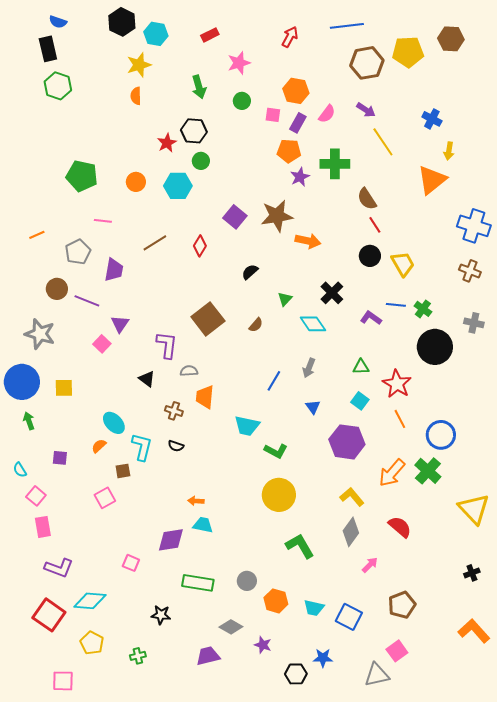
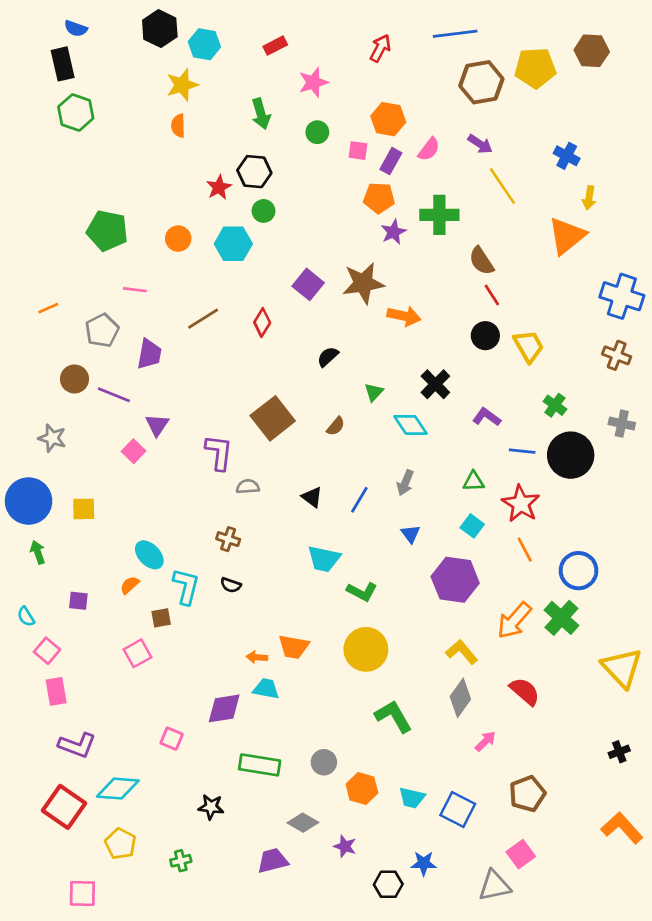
blue line: (396, 305) -> (522, 451), moved
gray star: (40, 334) -> (52, 438), size x0.7
black triangle: (147, 379) -> (312, 497), moved
orange trapezoid: (205, 397) -> (294, 647), moved, turned -85

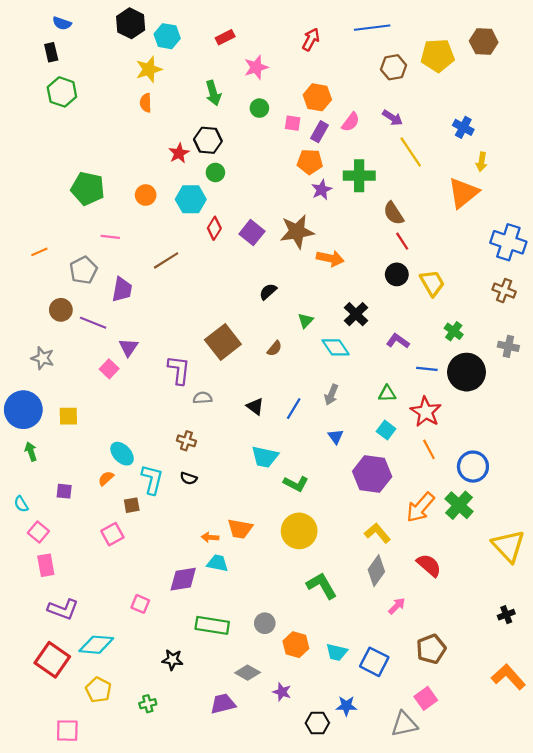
black rectangle: (63, 64) -> (51, 52), size x0.7
brown hexagon: (481, 82) -> (394, 67), size x0.7
red diamond: (262, 323) -> (214, 228), moved

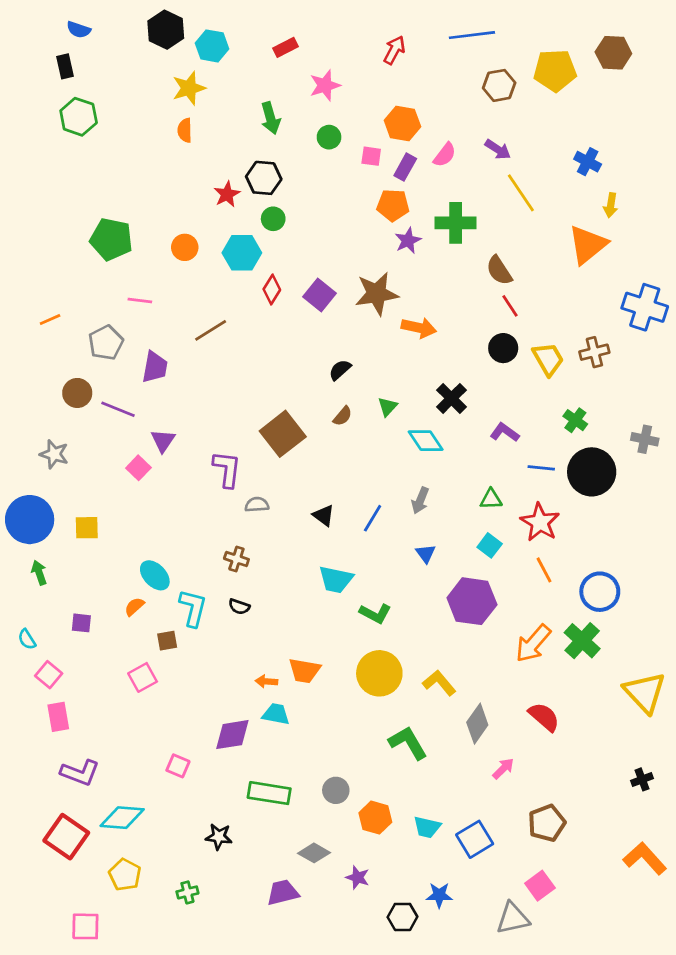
brown cross: (504, 291) -> (594, 352), moved, turned -35
brown semicircle: (274, 348) -> (343, 416), moved
yellow L-shape: (377, 533) -> (439, 683), moved
blue square: (374, 662) -> (475, 839), turned 32

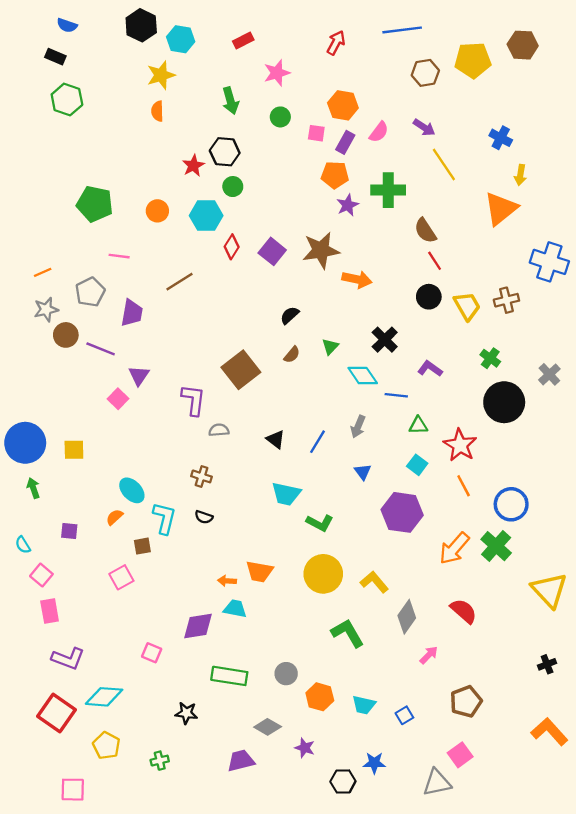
black rectangle: (65, 66) -> (55, 57), turned -54
gray cross: (645, 439) -> (549, 374), turned 35
gray star: (54, 454) -> (46, 309), moved, turned -30
blue line: (541, 468) -> (396, 395), moved
blue square: (475, 839) -> (404, 715), size x0.6

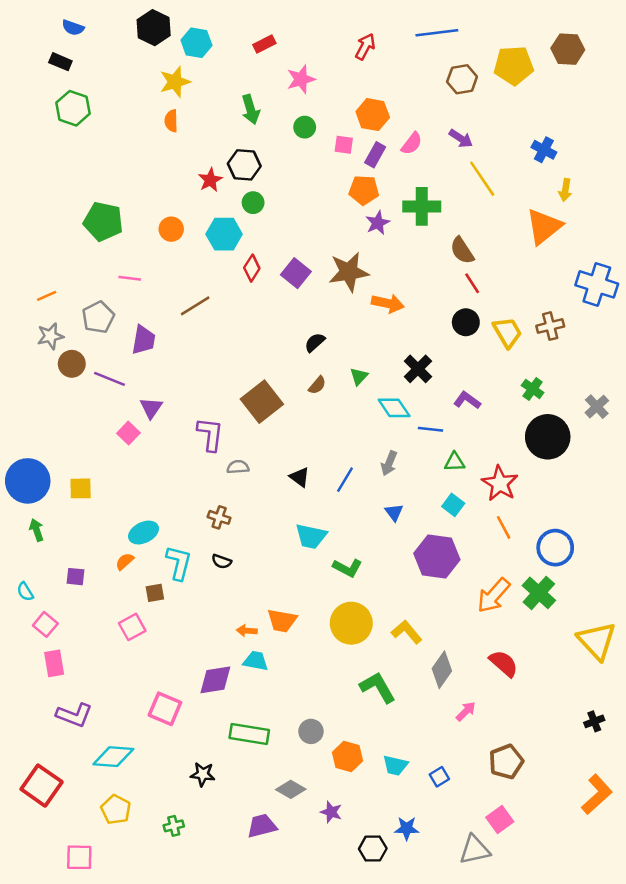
cyan ellipse: (132, 490) -> (144, 533), turned -72
pink square: (152, 653) -> (165, 709), size x1.5
red square: (57, 713) -> (42, 786), moved
orange L-shape: (549, 732) -> (597, 794), turned 90

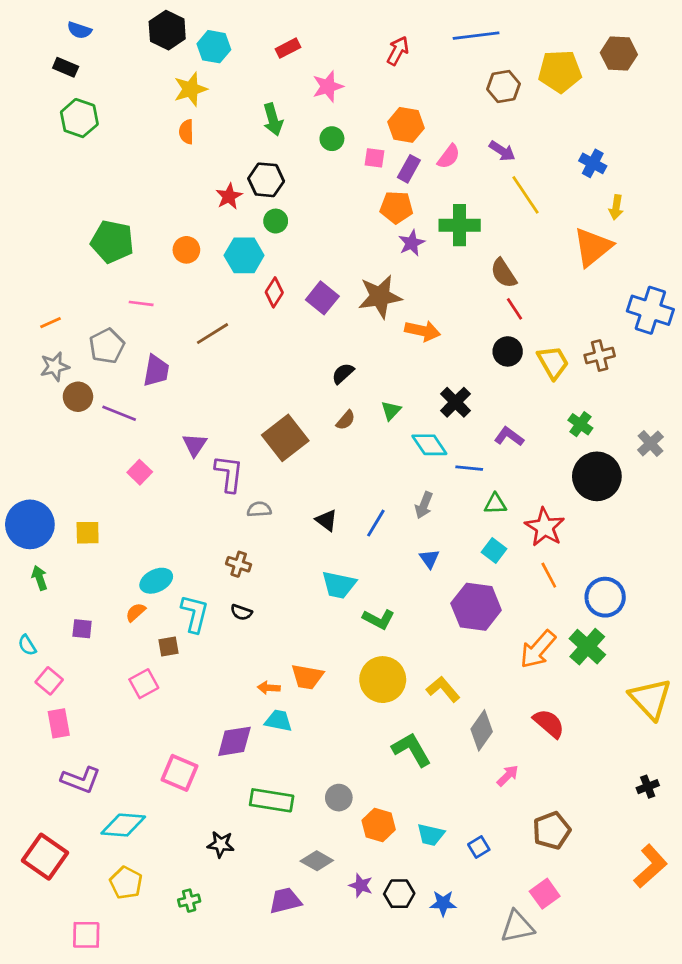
purple triangle: (151, 408) -> (195, 445), moved
black hexagon: (373, 849) -> (399, 894), moved

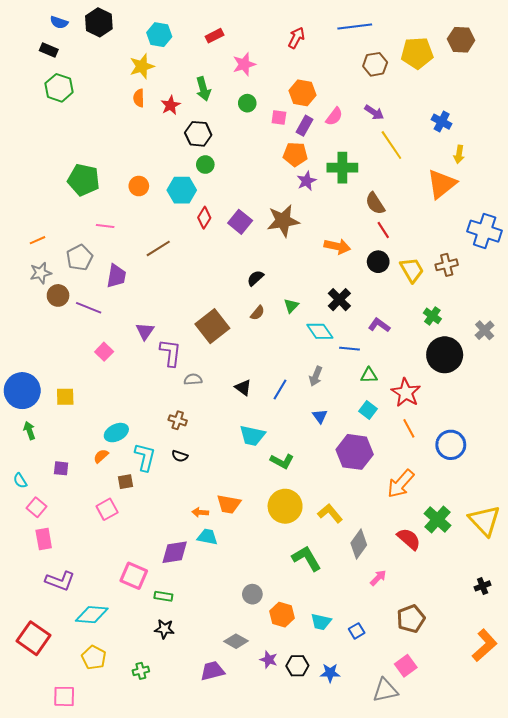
black hexagon: (167, 30) -> (99, 22), moved
red star: (229, 196) -> (171, 105), moved
orange arrow: (423, 331) -> (337, 246), moved
green cross: (587, 647) -> (437, 519), moved
green rectangle: (272, 800) -> (163, 596), moved, size x0.6

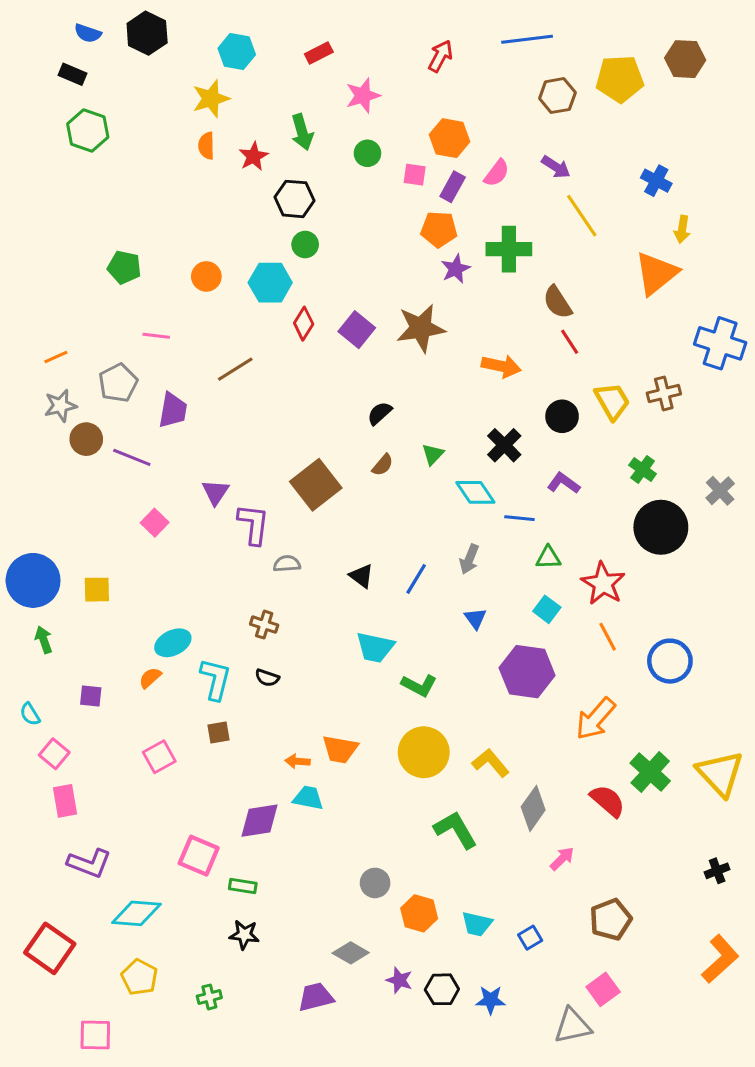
green pentagon: (84, 180) -> (124, 267), size x0.7
black circle: (378, 262) -> (562, 416), moved
brown square: (126, 482) -> (218, 732), moved

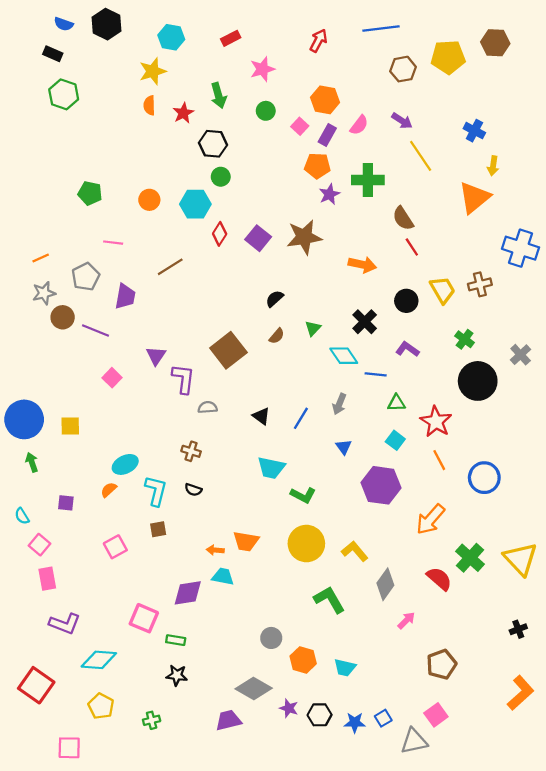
pink square: (415, 175) -> (300, 126), turned 35
blue square: (530, 938) -> (383, 718), moved
gray diamond: (351, 953) -> (254, 688), size x1.4

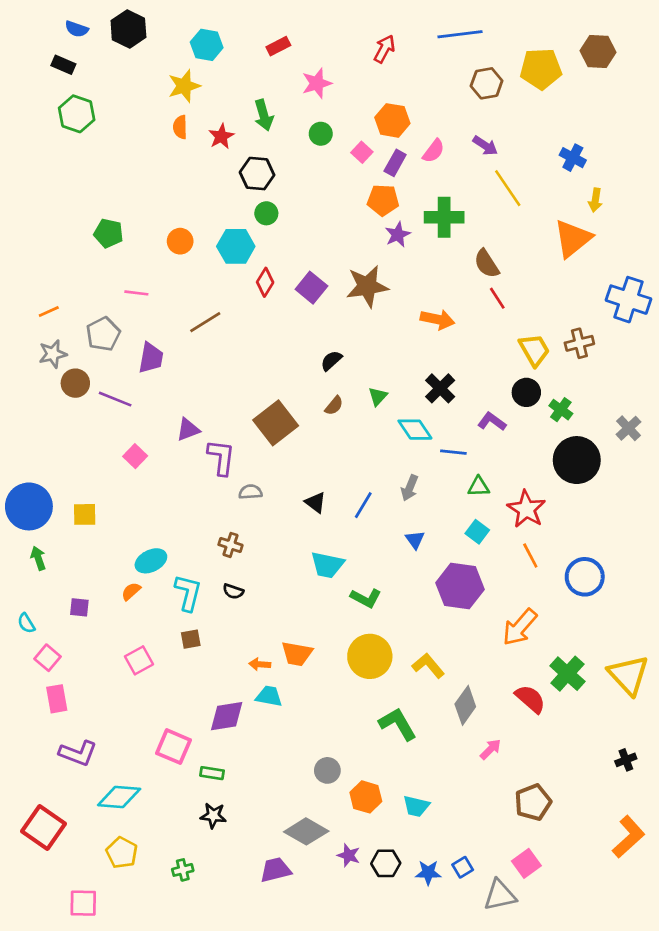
black circle: (406, 301) -> (526, 392), moved
purple triangle: (156, 356) -> (188, 430), turned 35

